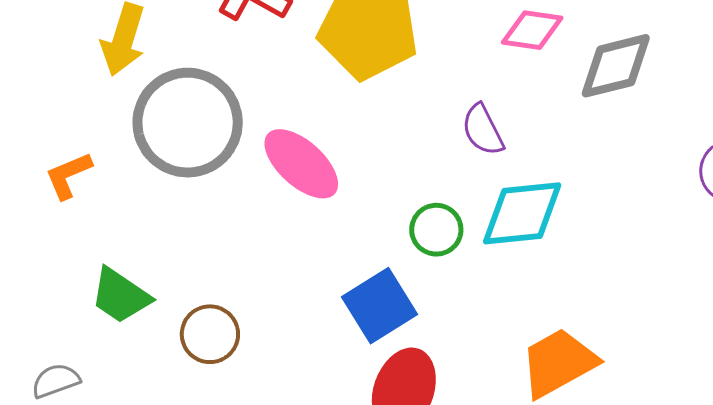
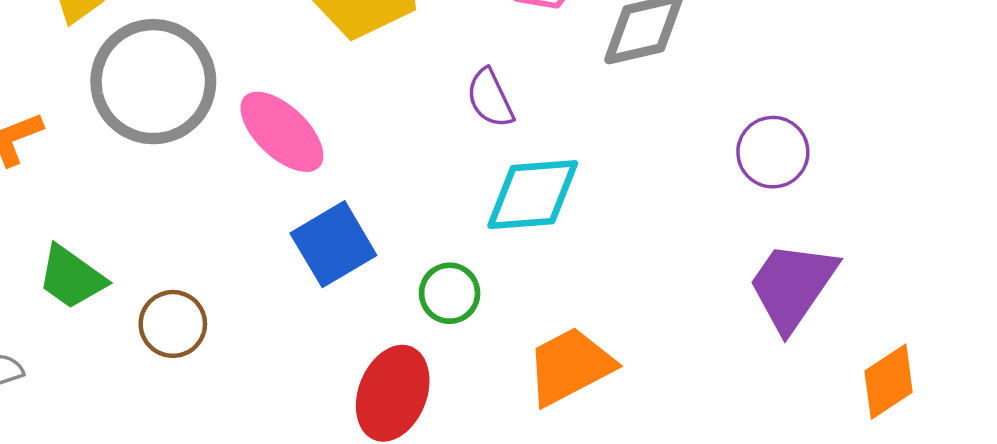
green circle: (436, 230) -> (450, 293), moved
blue square: (379, 306) -> (333, 244), moved

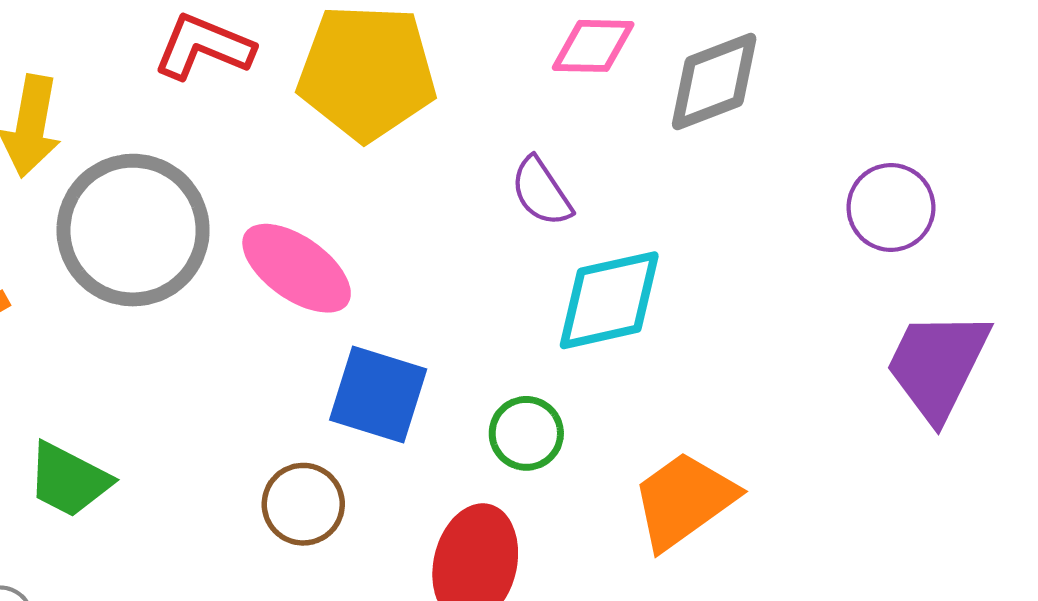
blue square: (333, 244) -> (378, 395), turned -34
brown circle: (173, 324) -> (303, 504), moved

